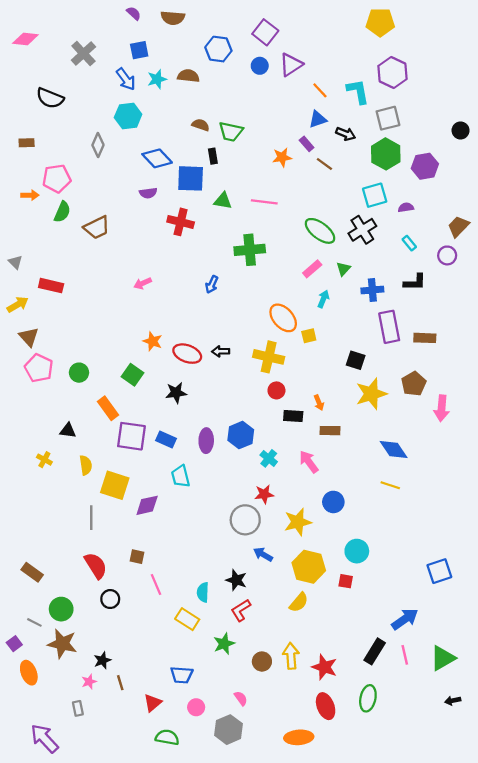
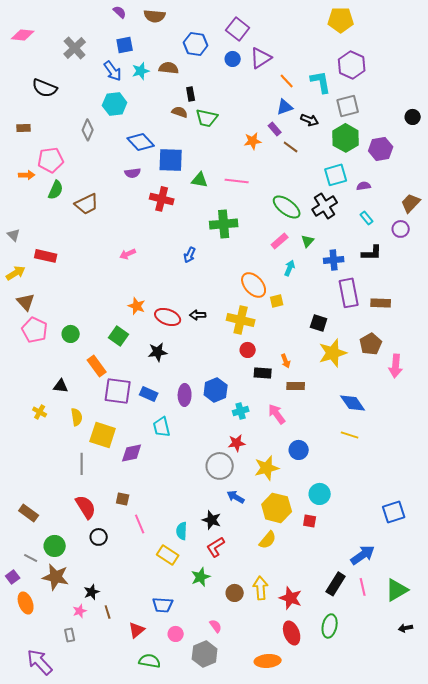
black rectangle: (213, 156) -> (191, 94), moved
cyan cross: (269, 458) -> (241, 411), turned 35

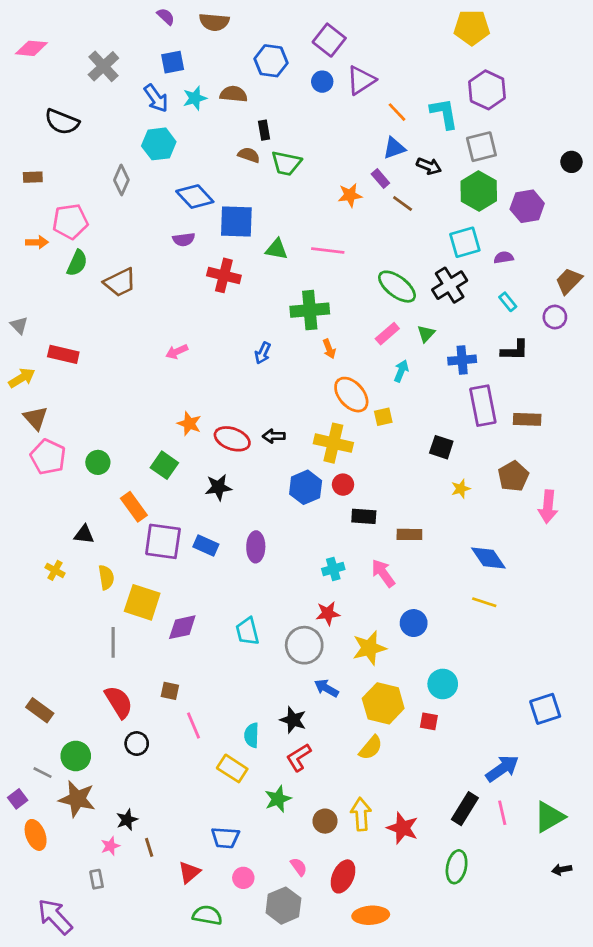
yellow star: (333, 353) -> (461, 489), size x0.5
orange arrow: (286, 361) -> (329, 349), moved
blue hexagon: (216, 390) -> (306, 487), moved
cyan trapezoid: (162, 427) -> (247, 631), moved
red ellipse: (292, 633) -> (343, 876), moved, turned 45

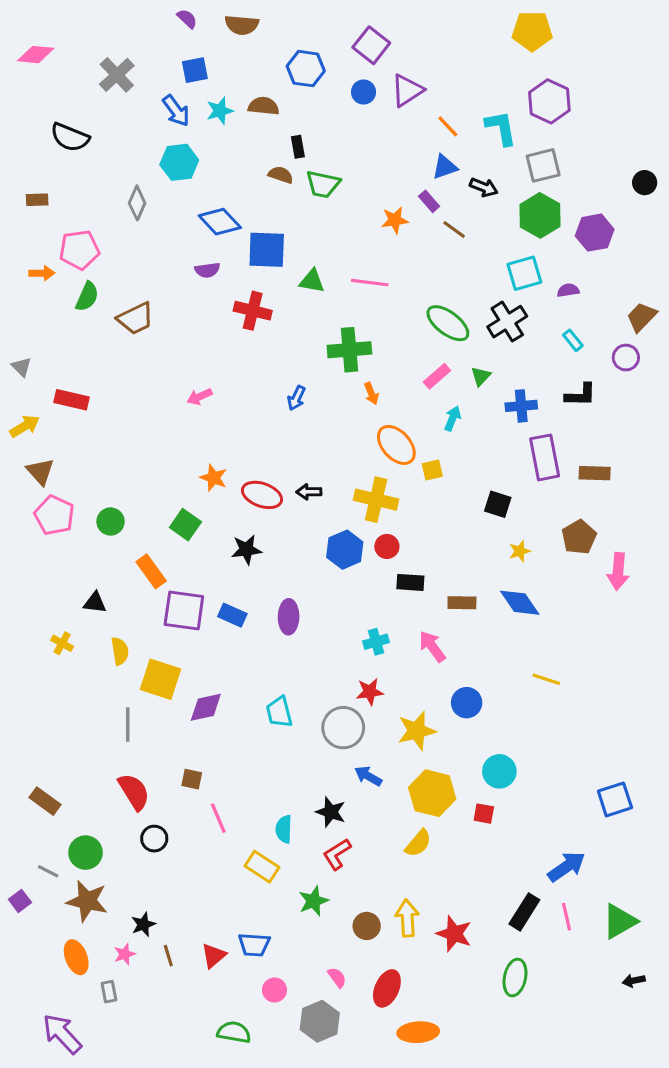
blue diamond: (488, 558) -> (520, 603), moved
orange ellipse: (36, 835) -> (76, 957), moved
red triangle: (189, 872) -> (214, 956), moved

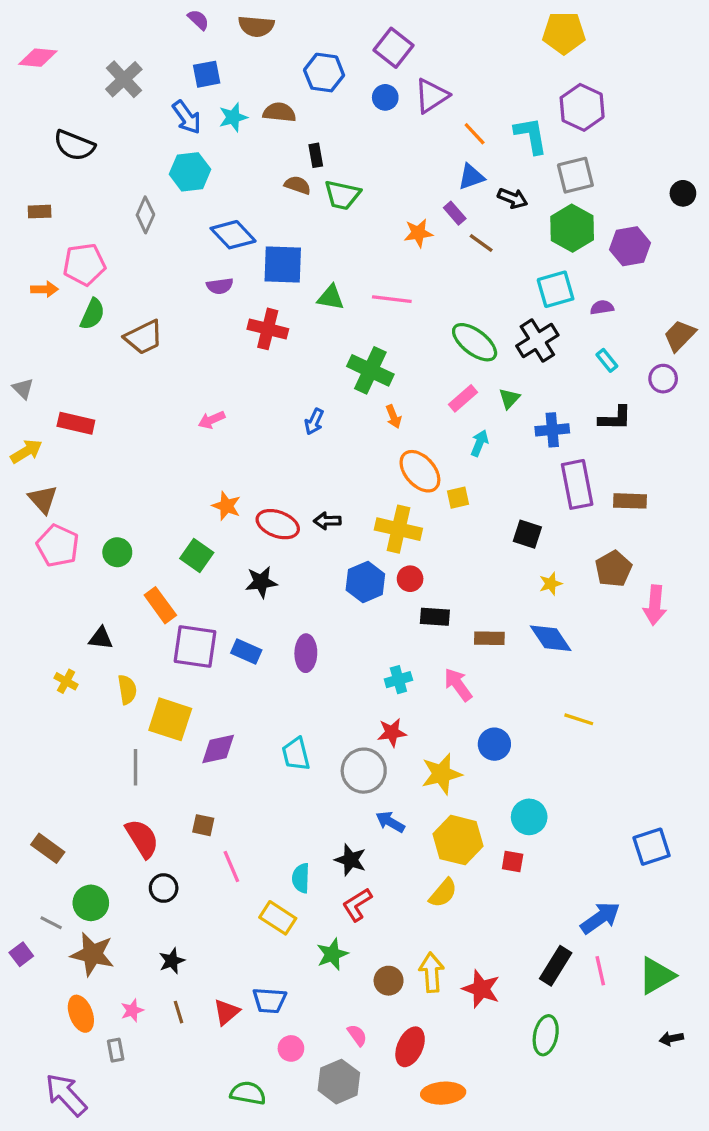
green cross: (349, 350) -> (370, 370), turned 30
black star: (143, 924) -> (172, 961), moved

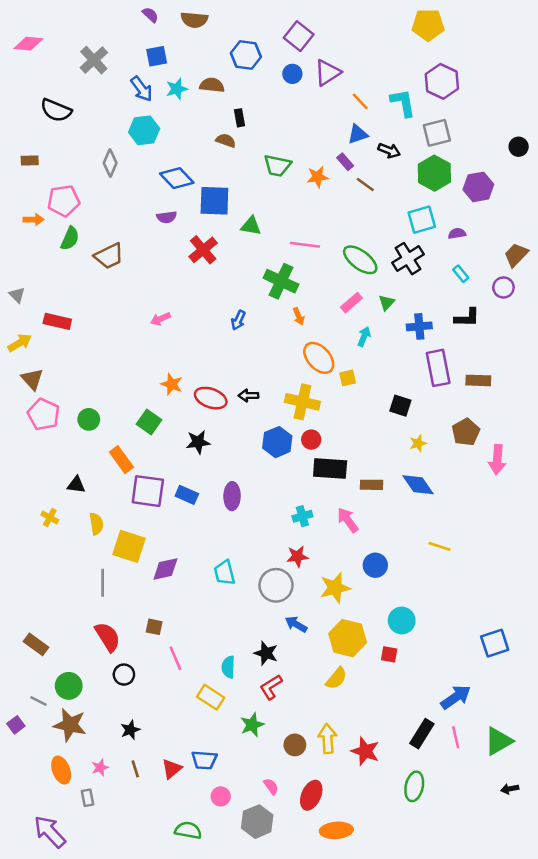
green trapezoid: (342, 195) -> (277, 166), moved
pink line: (392, 299) -> (305, 245), moved
red cross: (268, 329) -> (203, 250), turned 36
black rectangle: (435, 617) -> (330, 468), size x1.5

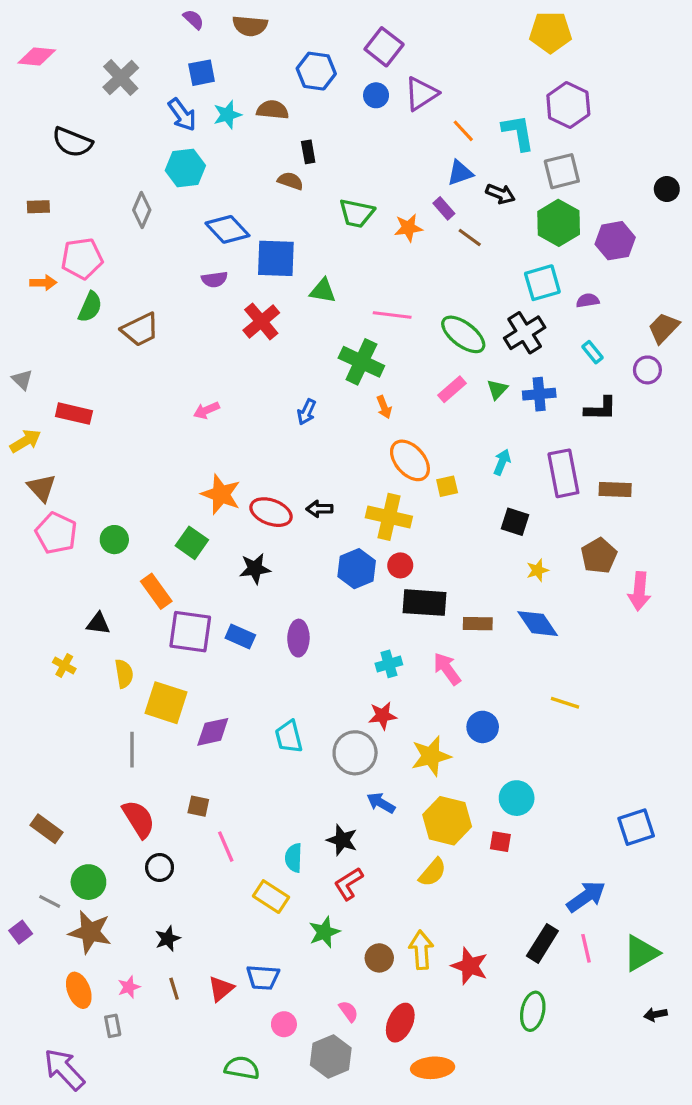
blue cross: (419, 326) -> (539, 394), moved
cyan arrow: (364, 336) -> (502, 462), moved
orange star: (172, 384) -> (221, 494), size x1.4

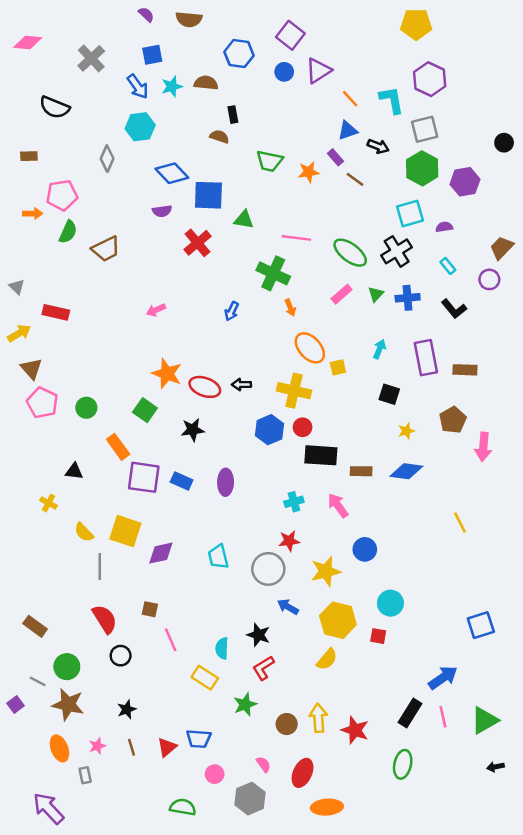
black L-shape: (601, 409) -> (454, 309), turned 50
blue diamond: (538, 624) -> (406, 471), turned -48
yellow semicircle: (124, 674) -> (84, 532), moved, turned 145
yellow line: (565, 703) -> (460, 523), moved, turned 45

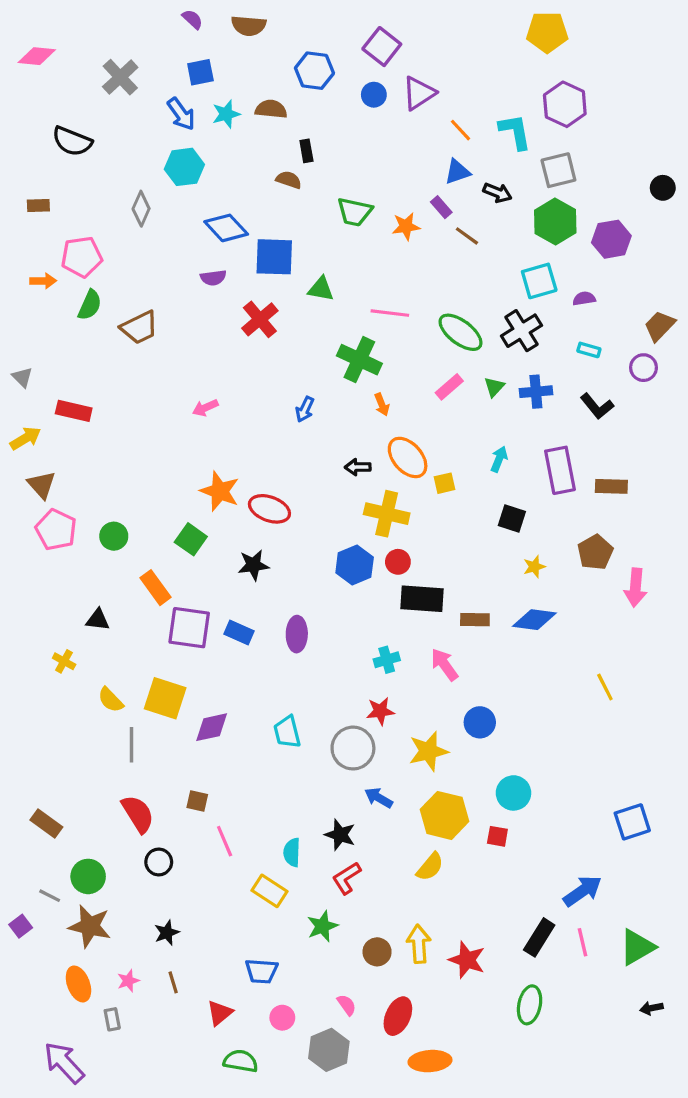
cyan rectangle: (448, 266) -> (589, 350), turned -35
black arrow: (241, 385) -> (358, 467), moved
red triangle: (167, 747) -> (220, 1013), moved

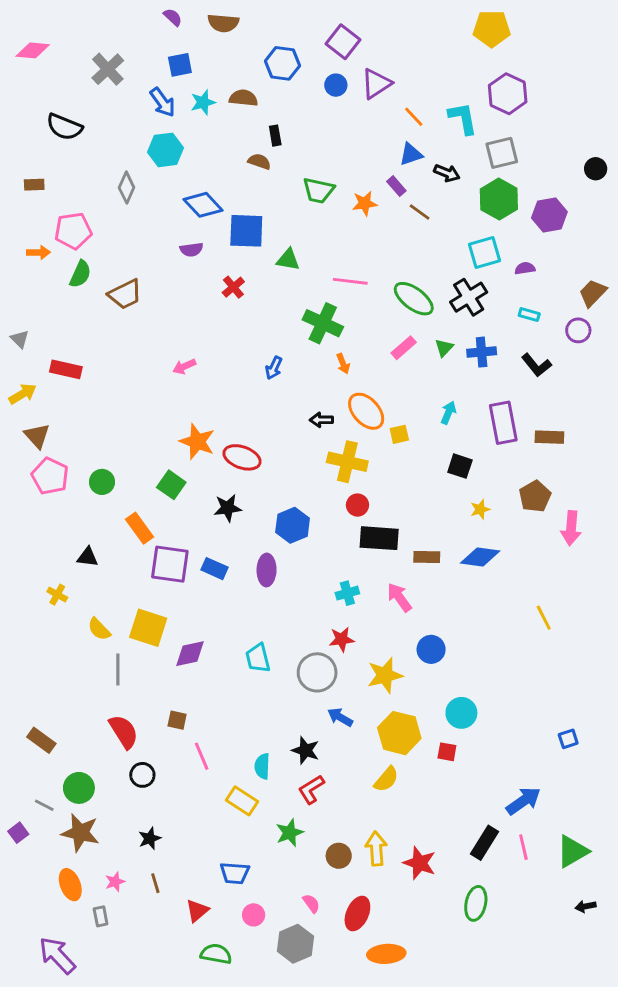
red cross: (260, 319) -> (233, 287), size x0.7
blue hexagon: (355, 565) -> (293, 525), moved
blue square: (632, 822) -> (568, 739), size x0.6

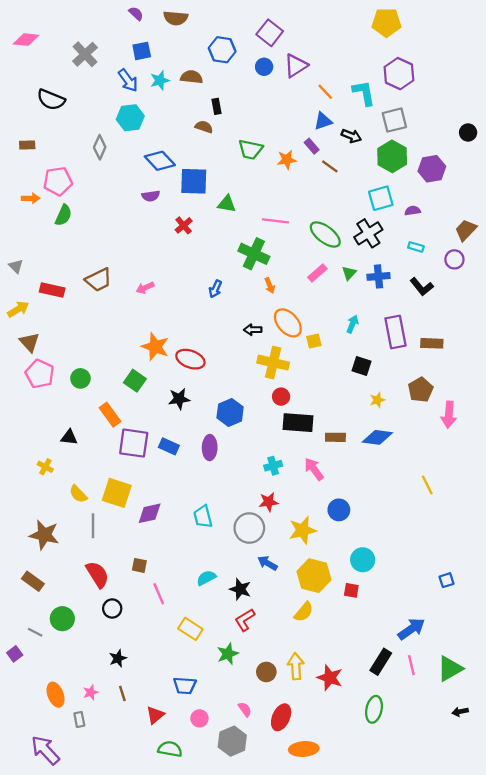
brown trapezoid: (125, 294) -> (99, 280), moved
cyan semicircle: (262, 766) -> (206, 578), moved, turned 60
brown star: (80, 833) -> (44, 535), moved

